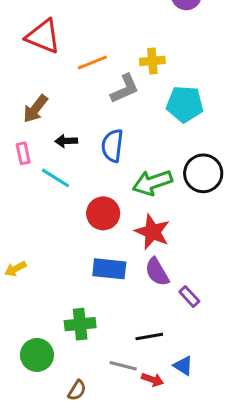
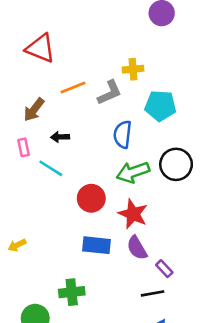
orange line: (92, 63) -> (73, 87), moved
blue semicircle: (112, 146) -> (123, 134), moved
black line: (149, 336) -> (153, 293), moved

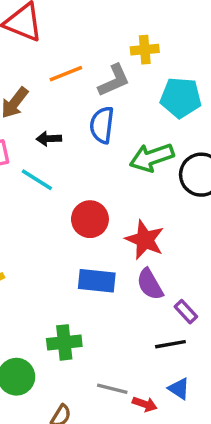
blue semicircle: (123, 134) -> (102, 125), moved
green arrow: (133, 172) -> (152, 158), moved

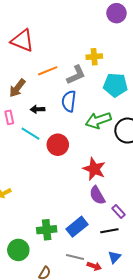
red circle: (90, 219) -> (58, 145), moved
blue rectangle: (97, 281) -> (77, 227), moved, turned -45
blue triangle: (179, 389) -> (114, 257), turned 40

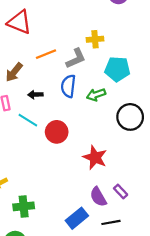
green arrow: (98, 120) -> (96, 95), moved, size x0.7
purple semicircle: (97, 195) -> (98, 197), moved
purple rectangle: (119, 211) -> (121, 192), moved
green cross: (47, 230) -> (24, 206), moved

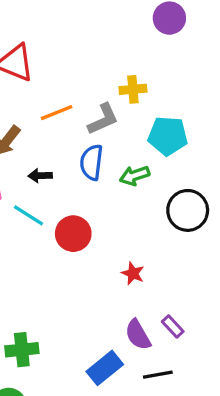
red star: (95, 157) -> (133, 273), size x0.6

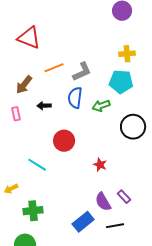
yellow cross: (133, 89) -> (127, 54), moved
cyan line: (28, 215) -> (37, 165), moved

